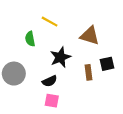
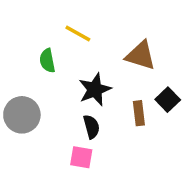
black square: (107, 64) -> (168, 100), turned -32
black semicircle: (50, 81) -> (91, 127), moved, turned -80

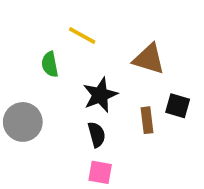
black square: (168, 100) -> (178, 106), turned -30
pink square: (81, 157) -> (100, 172), moved

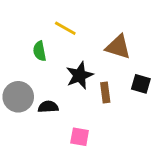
brown rectangle: (147, 120) -> (105, 92), moved
black semicircle: (97, 135) -> (48, 107), moved, turned -78

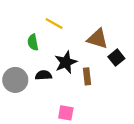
black square: (141, 84) -> (116, 58), moved, turned 35
black semicircle: (48, 107) -> (43, 75), moved

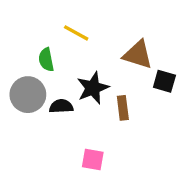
black square: (116, 58) -> (164, 81), turned -35
gray circle: (15, 80) -> (28, 95), moved

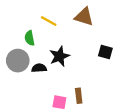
brown triangle: (138, 55) -> (84, 17), moved
brown rectangle: (123, 108) -> (79, 96), moved

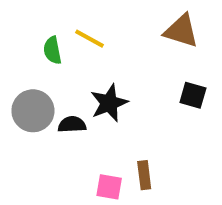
brown triangle: (84, 17) -> (181, 31), moved
green semicircle: (30, 38) -> (52, 50), moved

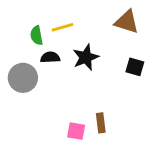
yellow line: (90, 39) -> (62, 27), turned -45
black star: (109, 103) -> (86, 57), moved
black semicircle: (72, 124) -> (50, 57), moved

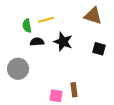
black star: (86, 57) -> (63, 42), turned -30
gray circle: (23, 78) -> (18, 69), moved

